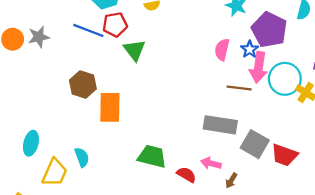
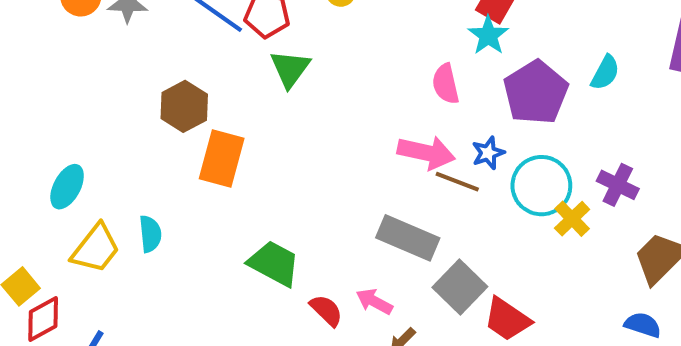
blue star: (250, 49) -> (488, 153), moved
pink semicircle: (222, 50) -> (446, 84), moved, turned -40
pink arrow: (259, 67) -> (426, 153), moved, turned -100

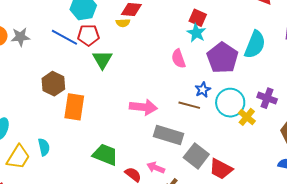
cyan semicircle: (605, 73) -> (255, 45), size x1.6
pink arrow: (426, 153) -> (143, 107), moved

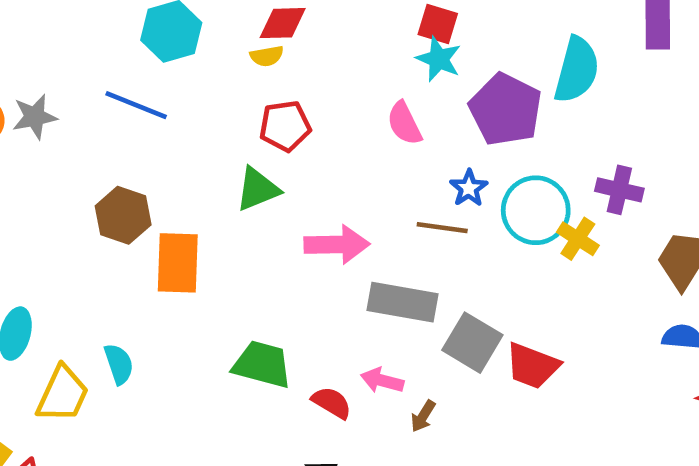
red pentagon: (88, 35) -> (285, 126), moved
green triangle: (102, 60) -> (258, 189), moved, turned 45

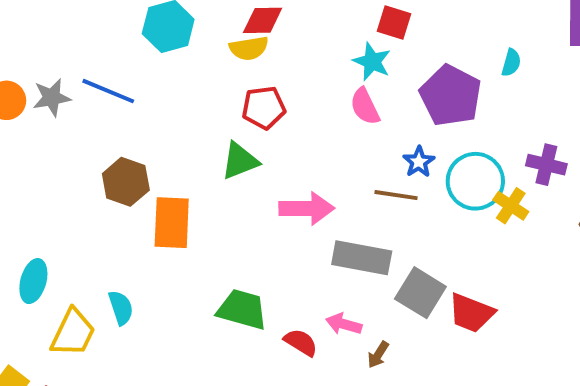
yellow semicircle: (267, 56) -> (249, 48), size x1.4
cyan star: (439, 59) -> (372, 62), moved
cyan semicircle: (577, 70) -> (511, 63), size x0.5
blue line: (136, 105) -> (108, 91), moved

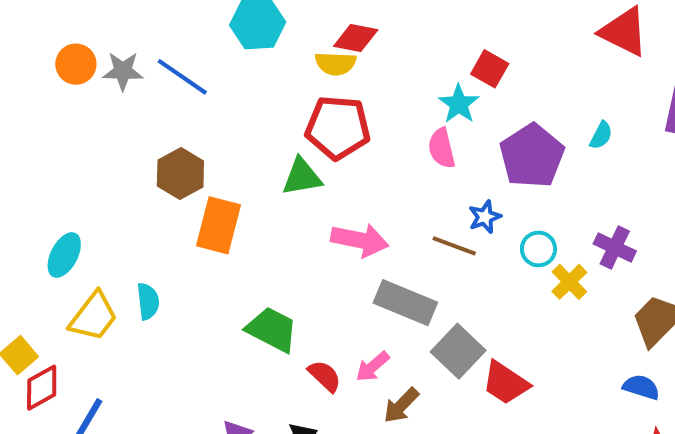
red pentagon: (264, 108) -> (338, 128), size x1.4
cyan circle: (475, 181) -> (538, 249), size x0.6
pink arrow: (344, 324) -> (373, 367), turned -68
brown arrow: (378, 355) -> (401, 405), size x1.4

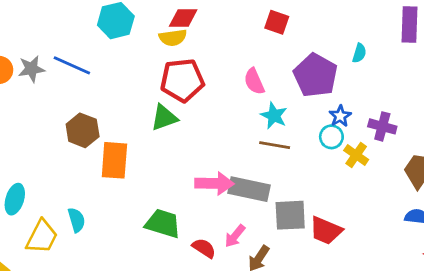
cyan star: (459, 104) -> (274, 116), moved
blue star: (485, 217) -> (340, 116), moved
pink arrow: (360, 240) -> (214, 183), moved
gray square: (458, 351) -> (290, 215), turned -36

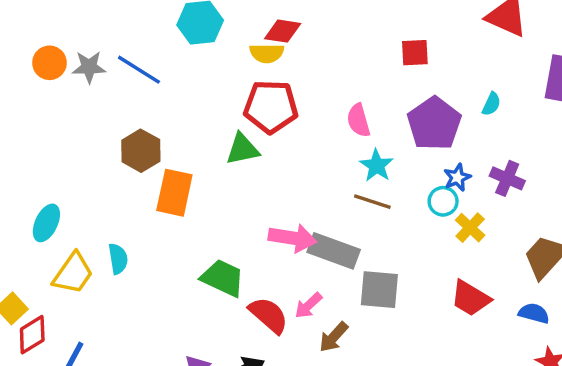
red square: (277, 22) -> (415, 53), moved, turned -30
purple cross: (382, 126) -> (507, 178), moved
red trapezoid: (326, 231) -> (470, 298), moved
red semicircle: (204, 248) -> (269, 315), size x1.4

